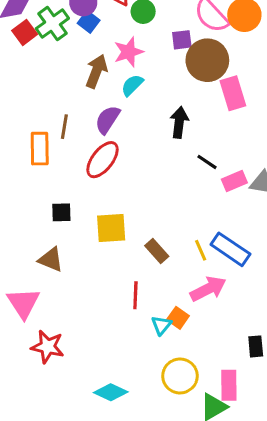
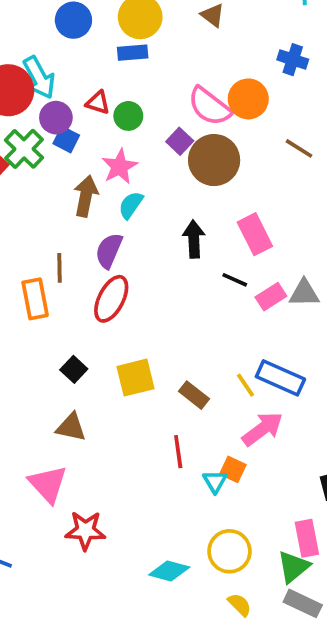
purple square: (182, 40) -> (180, 141), turned -30
pink rectangle: (233, 93) -> (255, 234), moved
black square: (61, 212) -> (74, 369), turned -35
yellow circle: (180, 376) -> (229, 551), moved

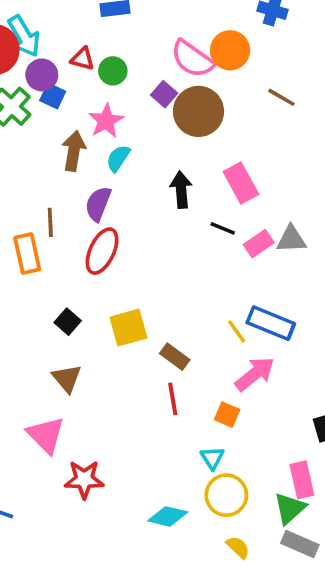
brown rectangle: (194, 395) -> (175, 357), moved
brown triangle: (71, 427) -> (67, 378), turned 40
cyan triangle: (215, 481) -> (212, 458), moved

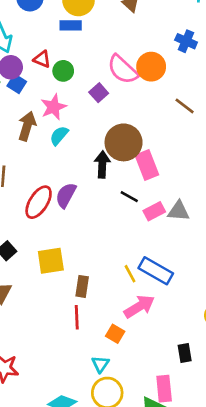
brown circle: (198, 111) -> (124, 142), moved
purple semicircle: (98, 204) -> (66, 195), moved
brown rectangle: (175, 357) -> (82, 286), turned 55

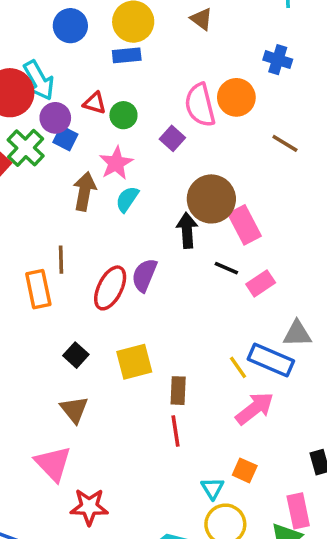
pink semicircle: (123, 69) -> (200, 105), turned 40
gray triangle: (179, 211) -> (297, 334), moved
orange square: (115, 334) -> (245, 470), moved

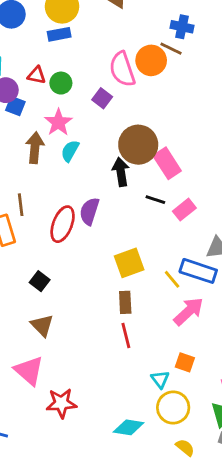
brown line: (285, 143) -> (171, 49), moved
yellow square: (134, 362) -> (129, 263), moved

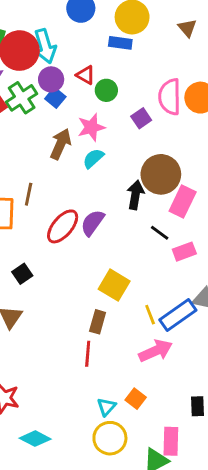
pink rectangle: (167, 163) -> (183, 202), turned 40
yellow square: (129, 263) -> (114, 285), turned 32
blue rectangle: (198, 271) -> (178, 315), turned -72
cyan diamond: (129, 427) -> (35, 439), moved

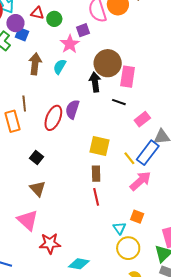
purple square: (141, 118) -> (83, 30), turned 32
pink star: (91, 127) -> (70, 44), moved
pink rectangle: (184, 252) -> (142, 119), moved

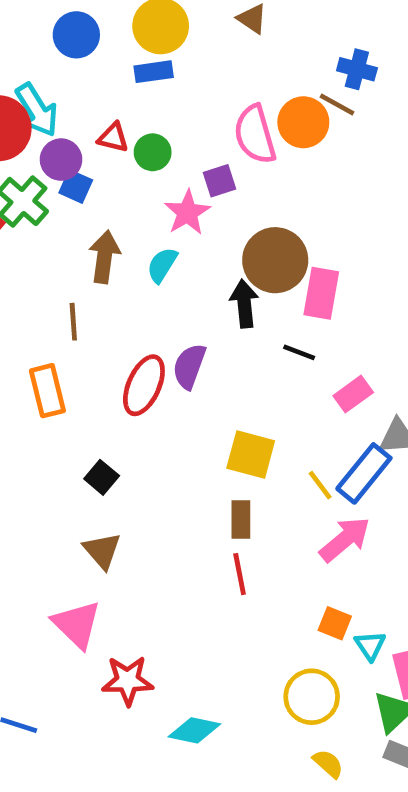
brown line: (24, 104) -> (73, 322), moved
cyan triangle: (120, 228) -> (370, 646), moved

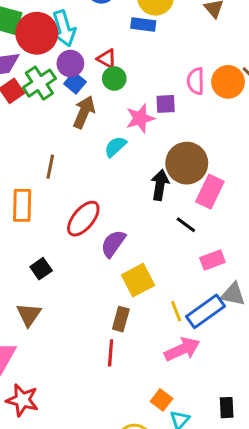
pink semicircle: (255, 134) -> (196, 81), size x0.7
green circle: (153, 152) -> (114, 78), moved
brown arrow: (104, 257) -> (84, 112), moved
purple semicircle: (189, 366) -> (113, 244), moved
yellow square: (251, 455) -> (138, 280), turned 32

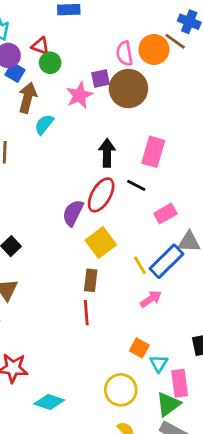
cyan semicircle: (115, 147) -> (44, 124), moved
brown circle: (187, 163) -> (128, 89), moved
red ellipse: (83, 219) -> (101, 195), moved
pink arrow: (182, 349) -> (151, 299), size x0.7

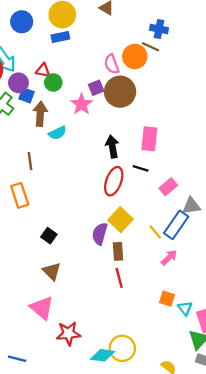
cyan semicircle: (44, 124) -> (58, 133), turned -144
purple semicircle: (73, 213) -> (100, 234), moved
yellow circle: (121, 390) -> (122, 348), moved

